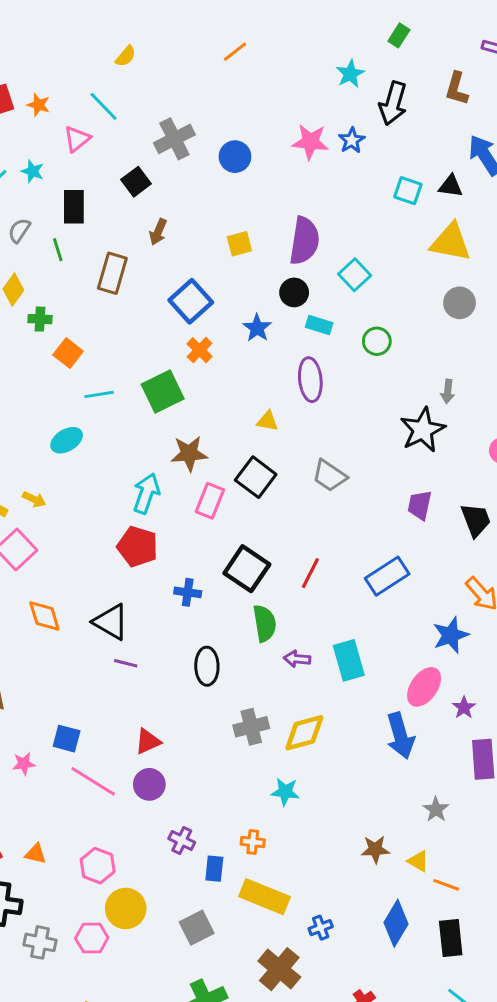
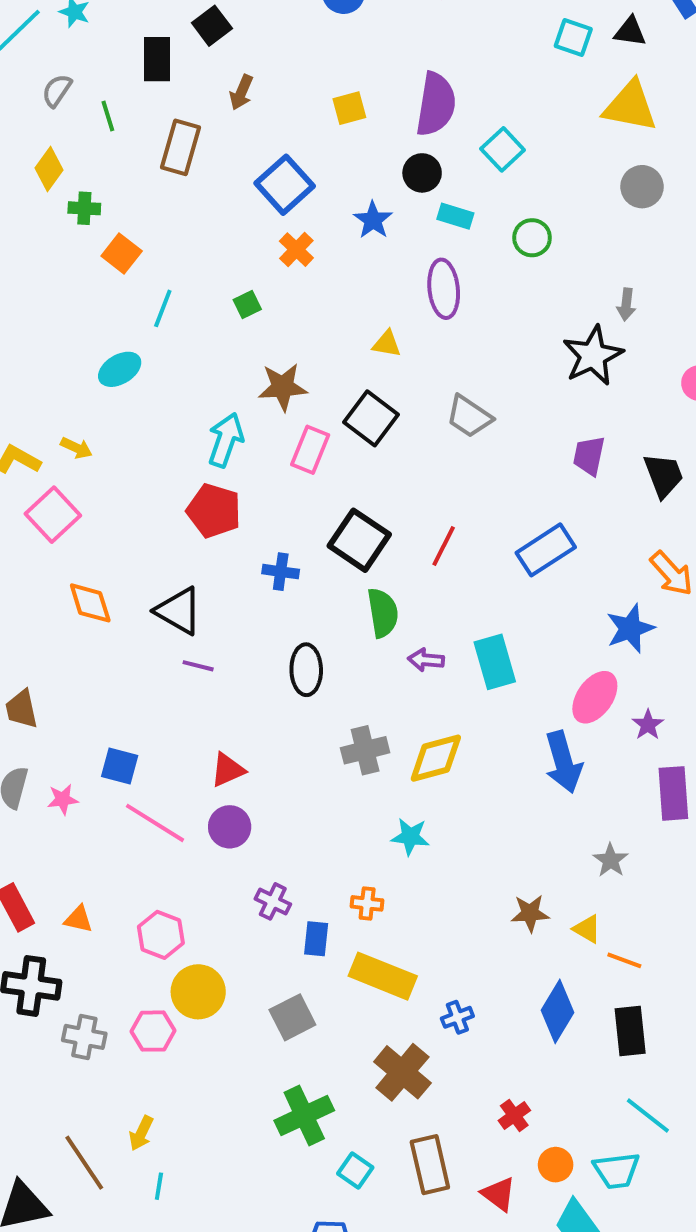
black rectangle: (74, 207) -> (157, 59), moved
green square: (163, 391) -> (247, 304), size x0.5
cyan line: (99, 394) -> (163, 308), turned -60

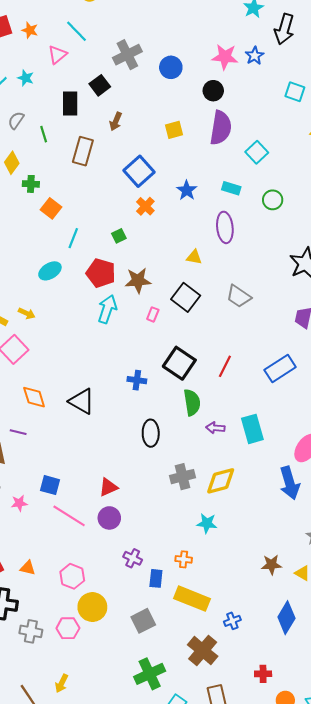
black circle: (422, 173) -> (213, 91), moved
pink rectangle: (310, 450) -> (153, 314), size x0.6
red pentagon: (214, 511) -> (101, 273), moved
purple line: (198, 666) -> (18, 432), moved
red cross: (514, 1116) -> (263, 674), turned 35

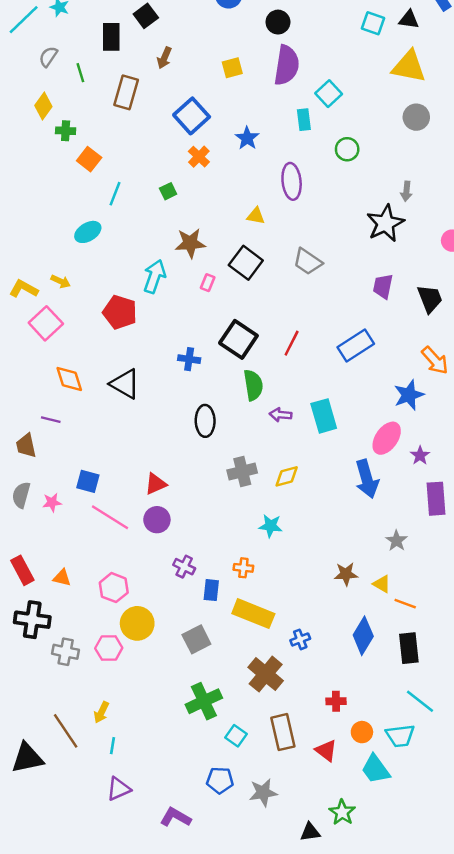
cyan rectangle: (231, 188) -> (304, 120), moved, turned 66
red pentagon: (101, 273) -> (120, 312), moved
yellow diamond: (221, 481) -> (287, 476), size x0.7

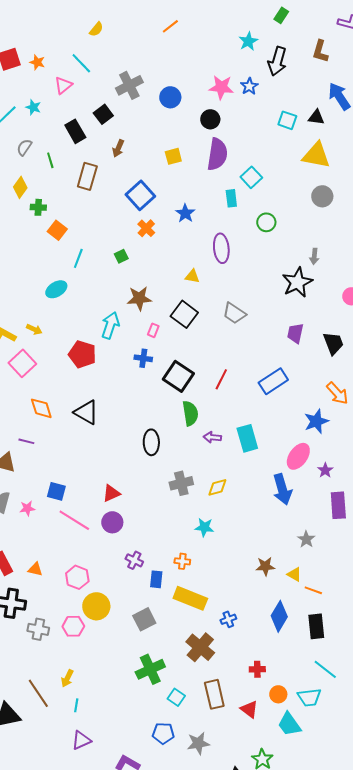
black rectangle: (111, 37) -> (75, 131), turned -30
blue cross: (189, 359) -> (143, 358), moved

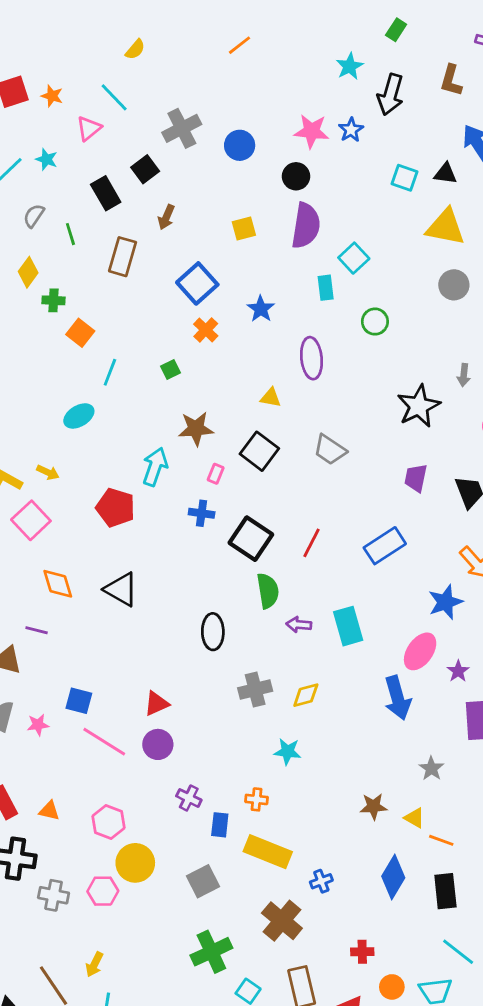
gray arrow: (314, 256) -> (464, 375), moved

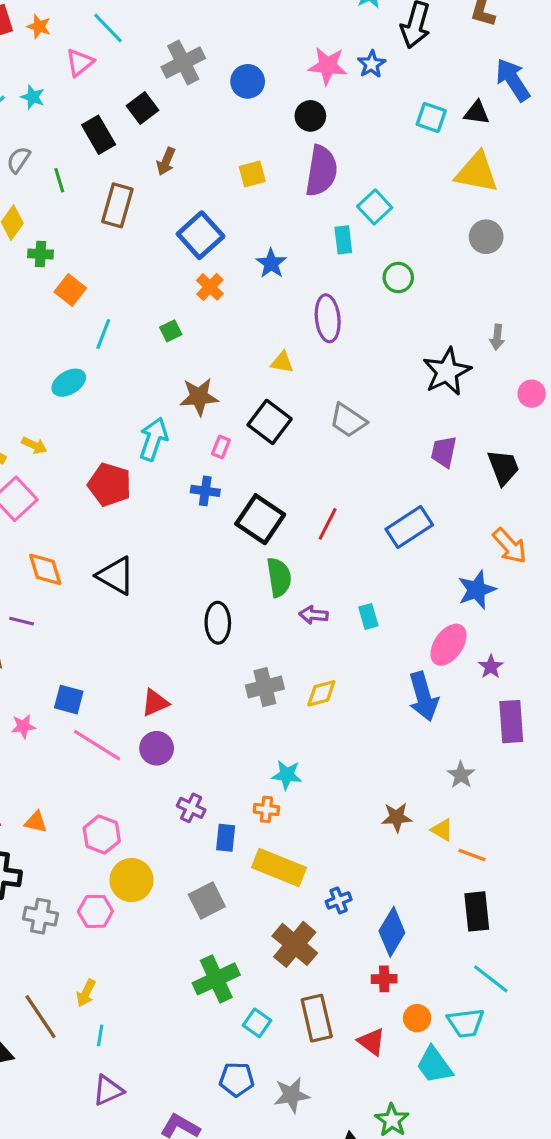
cyan rectangle: (348, 626) -> (368, 616), size x0.6
cyan star: (288, 752) -> (287, 775), moved
blue diamond: (393, 877) -> (392, 932), moved

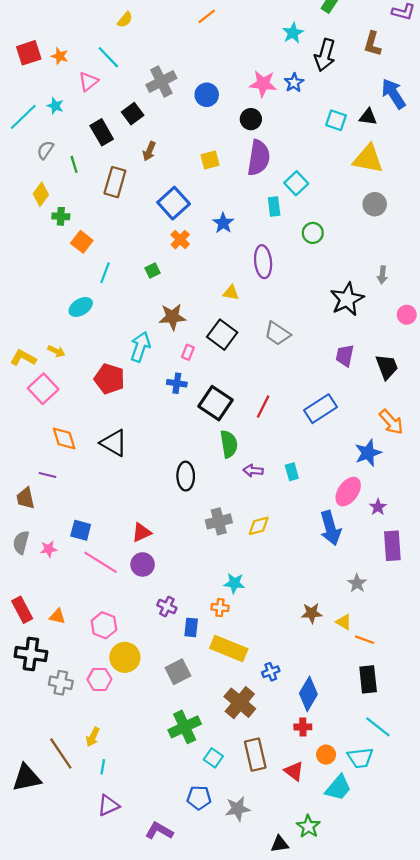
cyan trapezoid: (434, 1065) -> (338, 788), turned -104

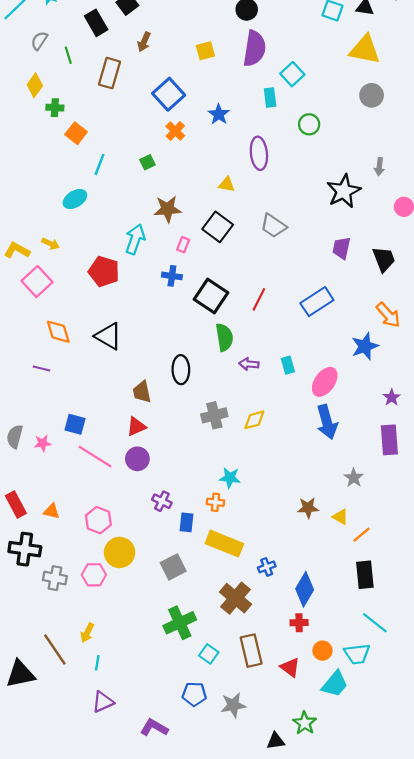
pink ellipse: (348, 492) -> (325, 382), moved
brown trapezoid: (25, 498) -> (142, 392), moved
purple star: (378, 507) -> (392, 397), moved
orange line: (365, 640) -> (362, 535), turned -60

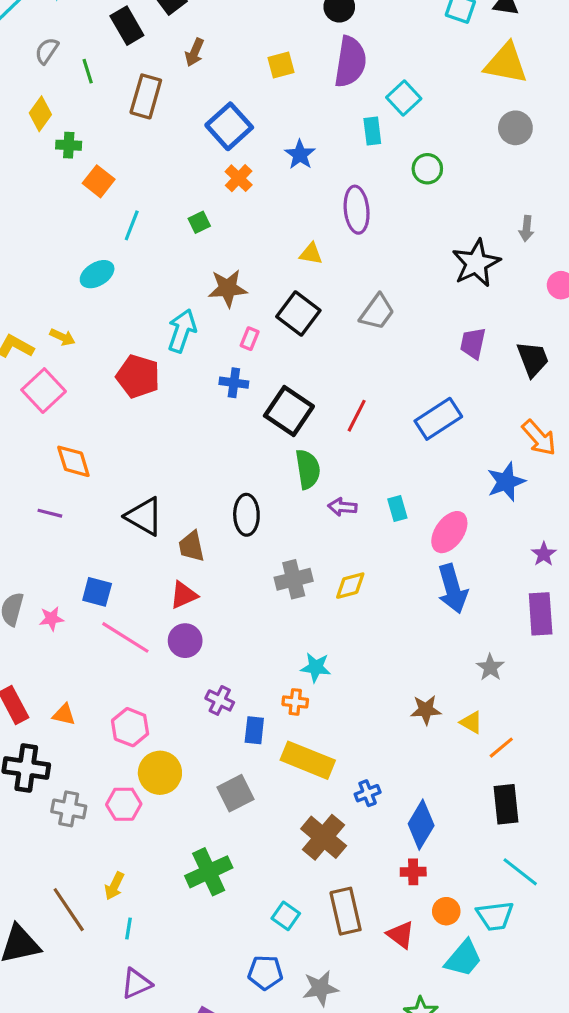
gray trapezoid: (273, 226) -> (377, 312), turned -88
black triangle: (108, 336) -> (144, 516), moved
green cross: (180, 623) -> (209, 872), moved

